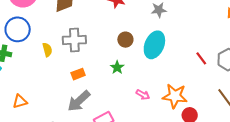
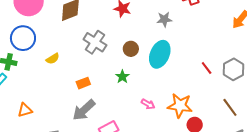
gray cross: (74, 40) -> (95, 42), moved, turned 35
yellow semicircle: (47, 50) -> (53, 59), turned 72

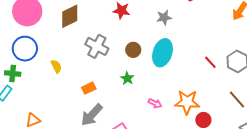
yellow semicircle: (53, 59) -> (56, 66), turned -80

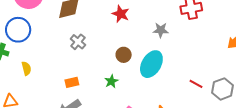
gray cross: (97, 46) -> (78, 42), moved, size x0.7
red line: (210, 62) -> (196, 84), turned -32
yellow semicircle: (56, 66) -> (26, 68), moved

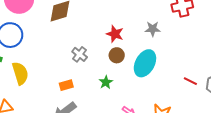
red star: (121, 14) -> (115, 34), moved
gray cross: (78, 42) -> (80, 54), moved
yellow semicircle: (26, 68) -> (20, 73), size x1.6

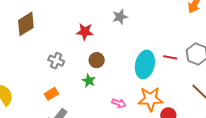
brown circle: (117, 55) -> (97, 60), moved
cyan ellipse: (145, 63) -> (145, 64), moved

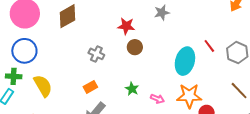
red line: (170, 57) -> (209, 46), moved, turned 40
brown circle: (97, 60) -> (135, 47), moved
green star: (89, 81) -> (132, 89), moved

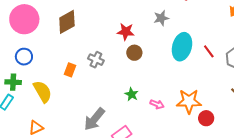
blue circle: (24, 51) -> (24, 57), size x0.7
cyan ellipse: (185, 61) -> (182, 47), moved
orange rectangle: (90, 87) -> (70, 70), moved, turned -40

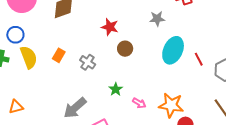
red star: (126, 32) -> (110, 27), moved
gray cross: (96, 60) -> (88, 62), moved
yellow semicircle: (43, 92) -> (29, 57), moved

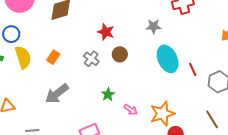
cyan ellipse: (173, 50) -> (168, 59), turned -52
gray cross: (88, 62) -> (91, 59), moved
orange star: (171, 105) -> (162, 114), turned -30
gray arrow: (75, 108) -> (57, 94), moved

